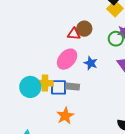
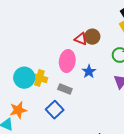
pink ellipse: (67, 59) -> (67, 61), turned -50
blue square: (59, 87) -> (55, 110), moved, turned 30
orange star: (65, 116) -> (18, 110), moved

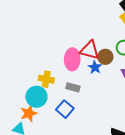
brown circle: (92, 37) -> (105, 57), moved
red triangle: (81, 39) -> (90, 50), moved, size x1.5
cyan circle: (24, 78) -> (36, 97), moved

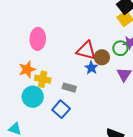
pink ellipse: (72, 59) -> (38, 39), moved
orange star: (29, 113) -> (27, 69), moved

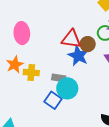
blue star: (91, 68) -> (78, 56), size x1.5
cyan circle: (33, 97) -> (67, 88), moved

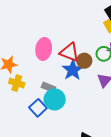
pink ellipse: (22, 33) -> (44, 49), moved
yellow cross: (31, 73) -> (17, 83), moved

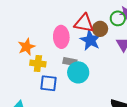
pink ellipse: (44, 49) -> (61, 37), moved
blue square: (38, 108) -> (48, 83), moved, turned -30

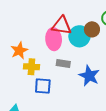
red triangle: (84, 23) -> (62, 26), moved
blue star: (90, 40) -> (89, 76), moved
cyan circle: (78, 72) -> (79, 36), moved

